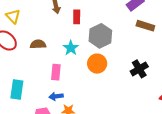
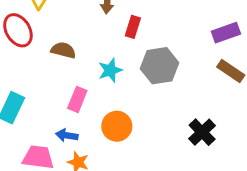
orange circle: (97, 64) -> (117, 126), moved
black cross: (139, 69) -> (202, 132), turned -30

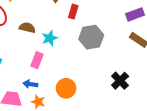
cyan star: (110, 70) -> (50, 38), moved
orange circle: (117, 126) -> (66, 88), moved

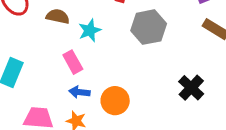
pink rectangle: (37, 60) -> (73, 62), turned -49
blue arrow: (30, 84) -> (80, 92), moved

